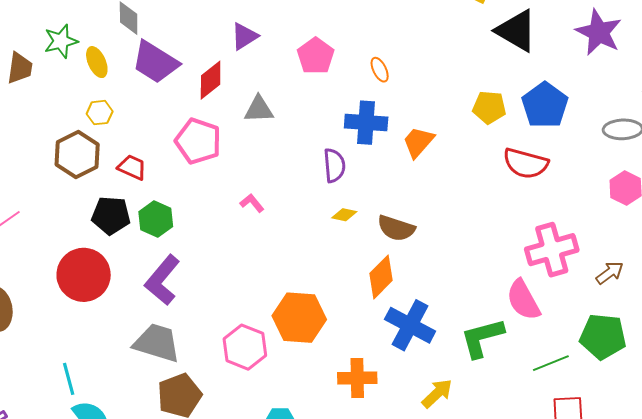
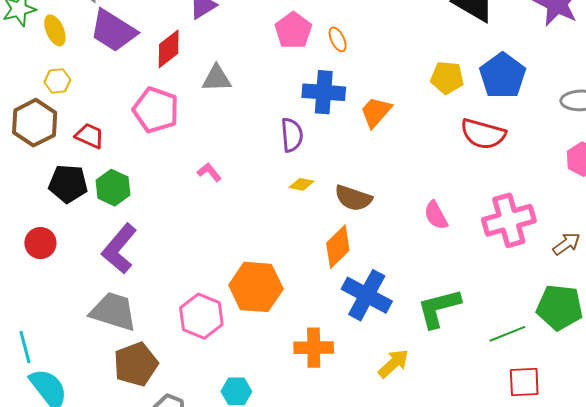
pink pentagon: (316, 56) -> (293, 30), moved
red circle: (84, 275) -> (40, 243), size x0.6
pink semicircle: (523, 300) -> (436, 215), moved, size x0.7

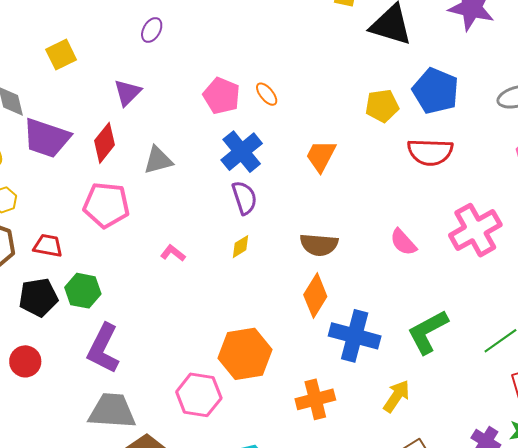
blue cross: (324, 92) -> (242, 152), moved, turned -30
yellow diamond: (301, 184) -> (241, 247), moved, turned -30

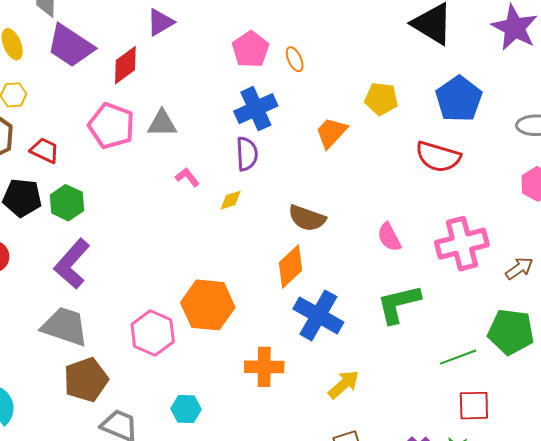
yellow pentagon: (382, 106) -> (381, 99), moved
gray triangle: (158, 160) -> (162, 123), moved
pink L-shape: (173, 253) -> (187, 177), moved
green L-shape: (428, 332) -> (399, 304), moved

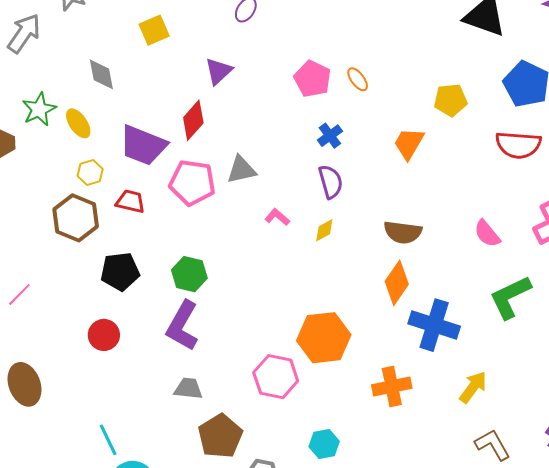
purple trapezoid: (70, 46) -> (143, 145), moved
blue cross: (256, 109) -> (330, 136), size x0.6
red trapezoid: (45, 150) -> (130, 201), moved
green hexagon: (67, 203) -> (189, 274), moved
gray trapezoid: (65, 326) -> (188, 388), size x0.6

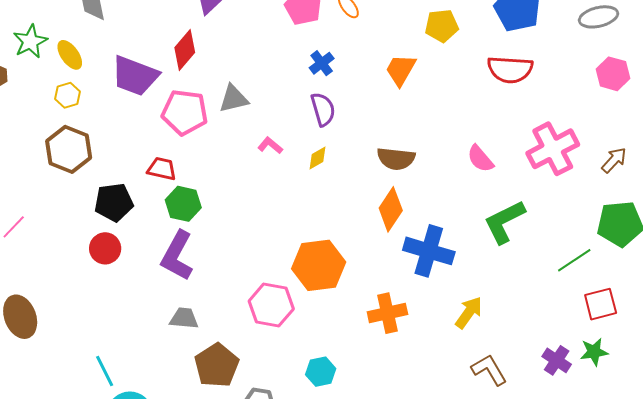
yellow hexagon: (90, 173) -> (68, 95), moved
red trapezoid: (130, 201) -> (162, 169), moved
red circle: (104, 335) -> (105, 248), moved

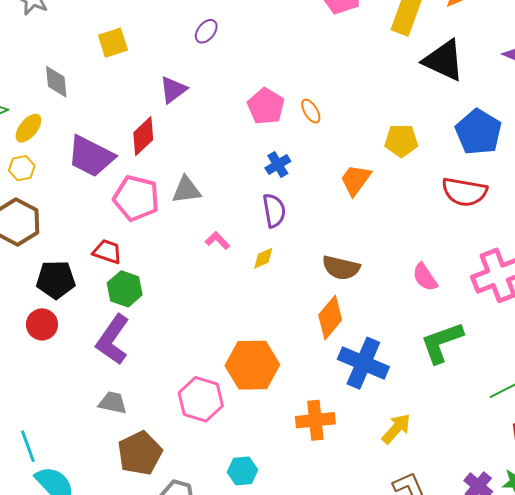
yellow ellipse: (70, 55) -> (28, 128), turned 68

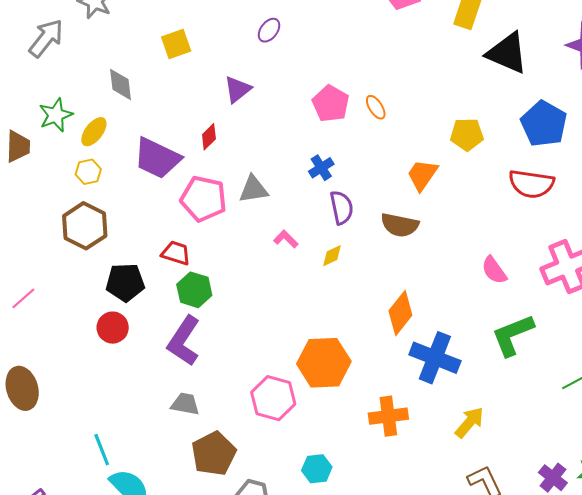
red diamond: (143, 136) -> (209, 137), size x0.7
blue cross: (278, 165) -> (321, 168), moved
brown semicircle: (341, 268) -> (400, 225), moved

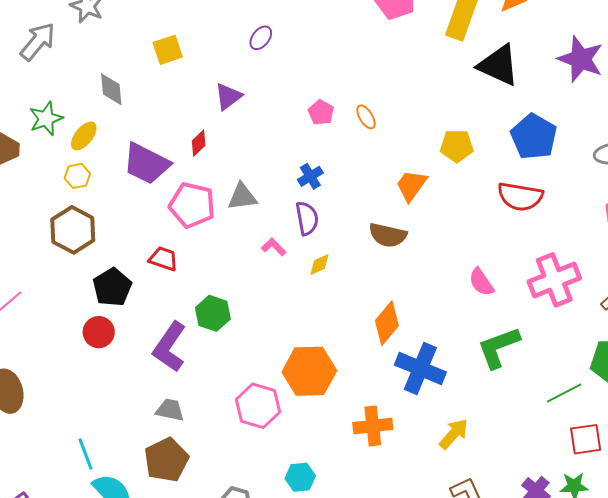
pink pentagon: (331, 104) -> (321, 112), size x0.7
purple semicircle: (342, 208) -> (307, 218), moved
black pentagon: (125, 282) -> (112, 287), turned -30
green hexagon: (194, 290) -> (213, 313), moved
brown pentagon: (214, 454) -> (166, 460), moved

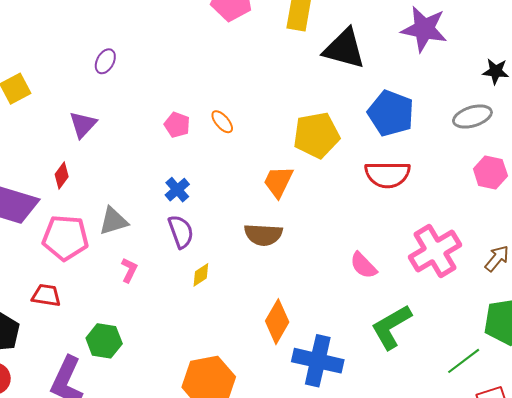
yellow pentagon: (457, 146) -> (316, 135), size x1.4
pink L-shape: (274, 247) -> (129, 270), moved, turned 80

